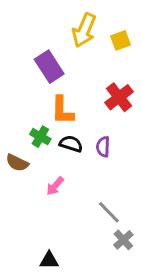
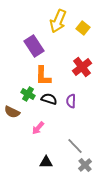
yellow square: (121, 40) -> (83, 28), turned -32
black triangle: (49, 260) -> (46, 162), moved

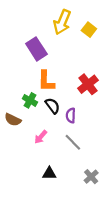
red cross: (82, 67) -> (88, 84), moved
black semicircle: (49, 99) -> (52, 106), turned 35
purple semicircle: (71, 101) -> (71, 115), moved
gray line: (75, 146) -> (73, 142), moved

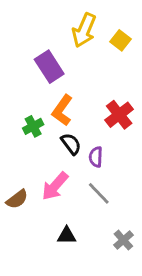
orange L-shape: (46, 81) -> (62, 110), turned 35
green cross: (30, 100) -> (33, 126), moved, turned 32
brown semicircle: (13, 120) -> (17, 199), moved, turned -63
pink arrow: (41, 137) -> (55, 186), size x1.5

